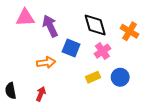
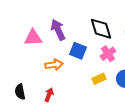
pink triangle: (25, 18) -> (33, 38), moved

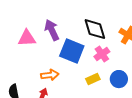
blue square: (78, 51) -> (72, 51), size x1.4
orange arrow: (54, 65) -> (50, 75), moved

